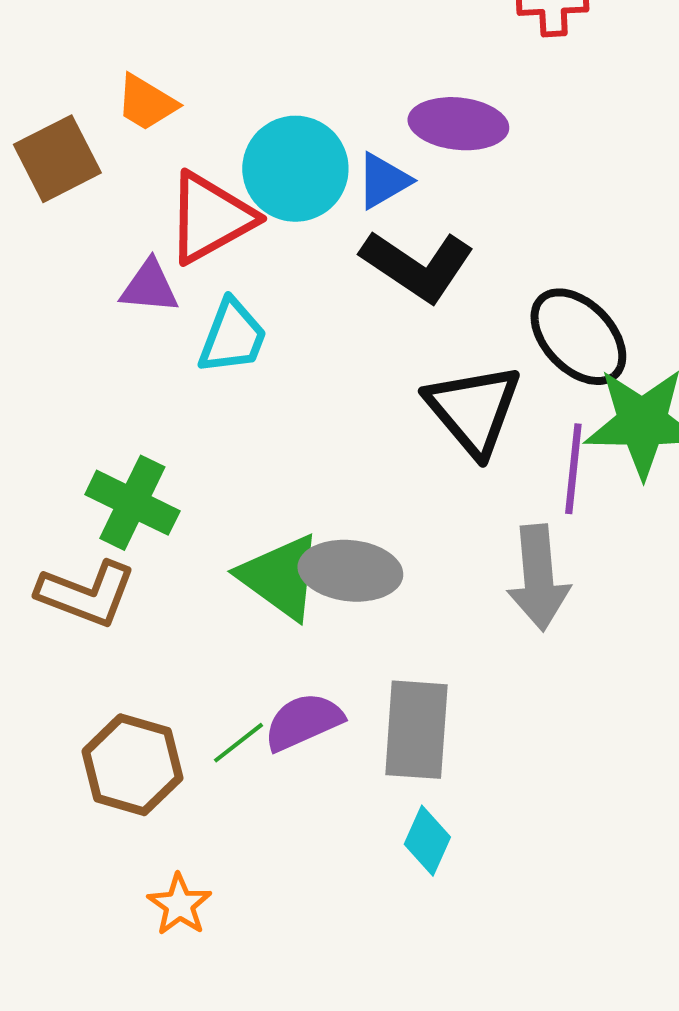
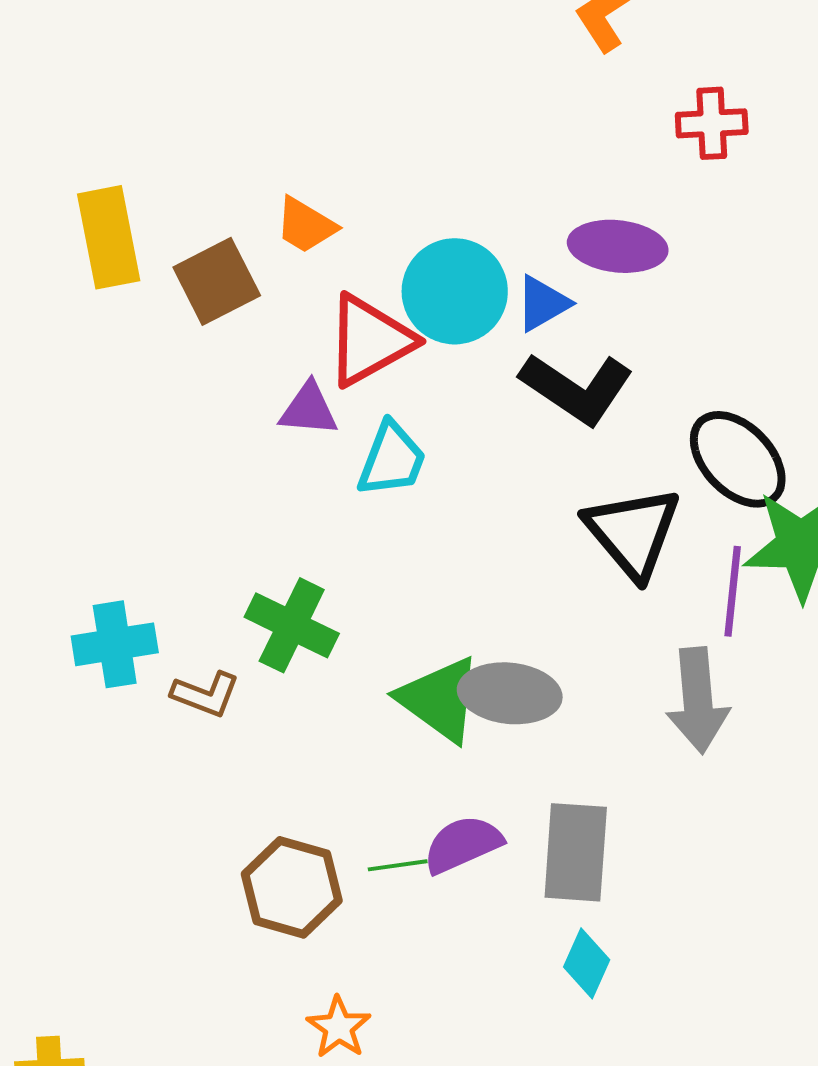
brown L-shape: (86, 594) -> (206, 694), moved, size x0.7
green line: (238, 743) -> (398, 865), turned 30

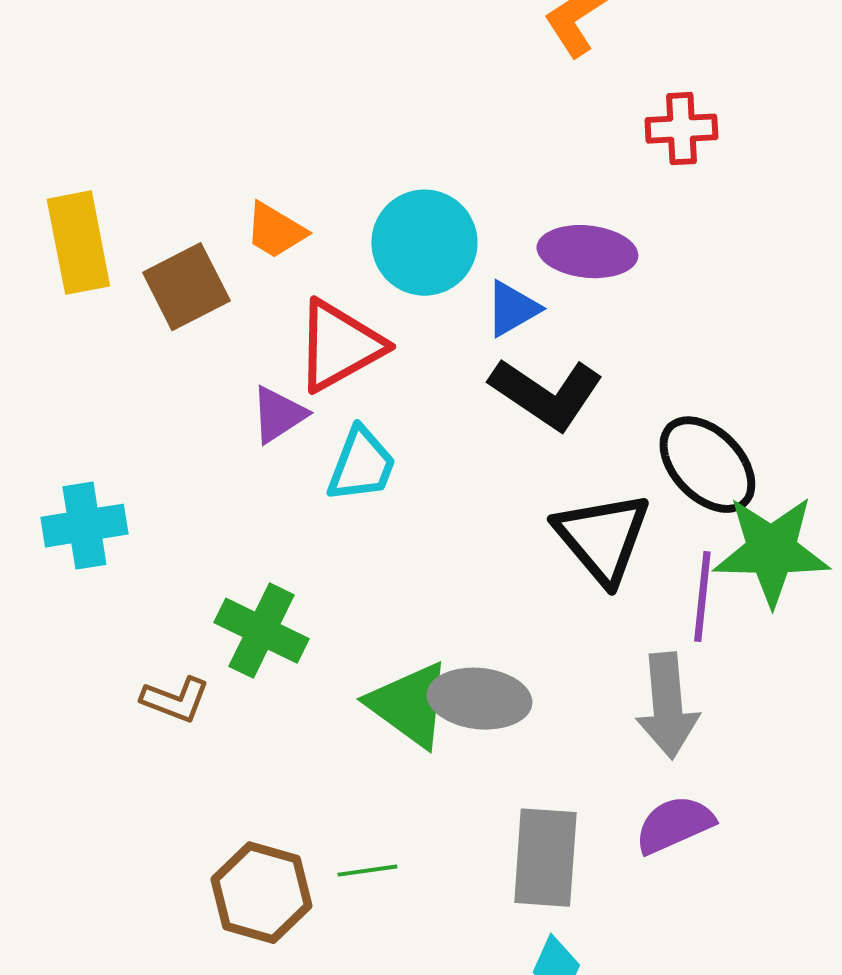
cyan circle: (455, 291) -> (424, 243), moved
purple triangle: (309, 409) -> (278, 415), turned -38
cyan cross: (115, 644) -> (84, 526), moved
purple semicircle: (463, 844) -> (674, 825), moved

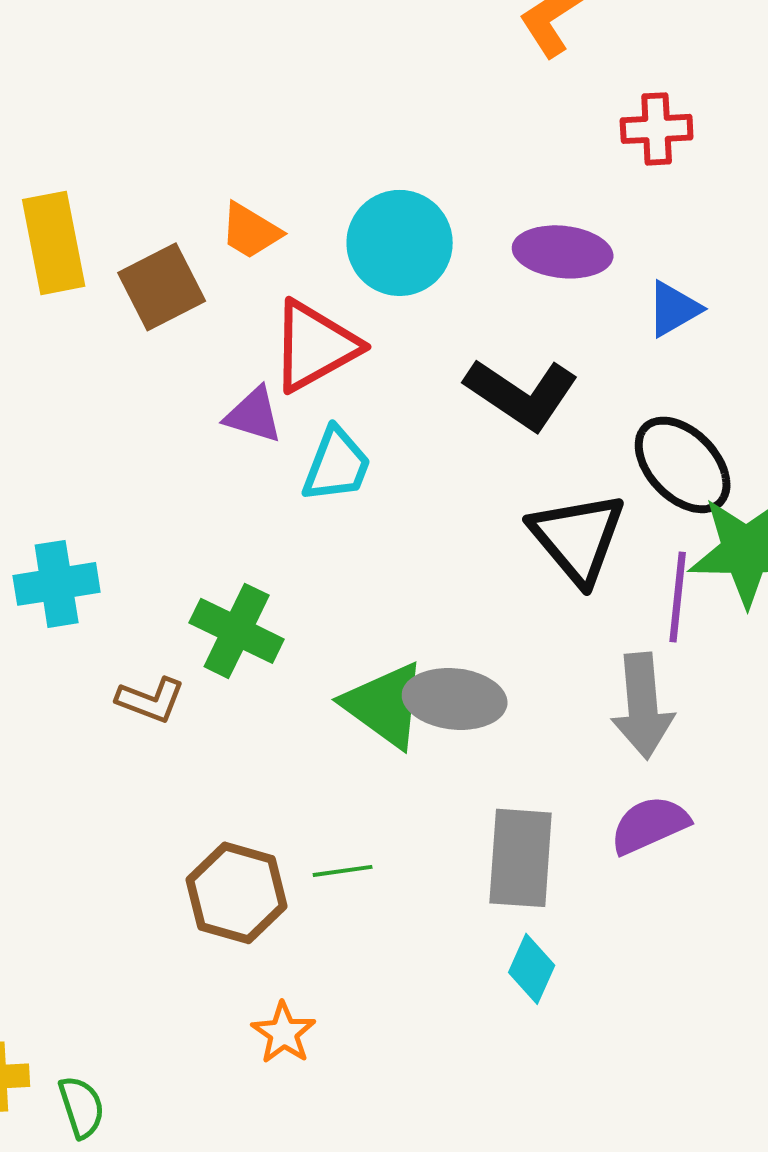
blue triangle: (512, 309) -> (674, 309), moved
purple triangle: (278, 415) -> (254, 415), turned 50
cyan cross: (84, 526) -> (57, 584), moved

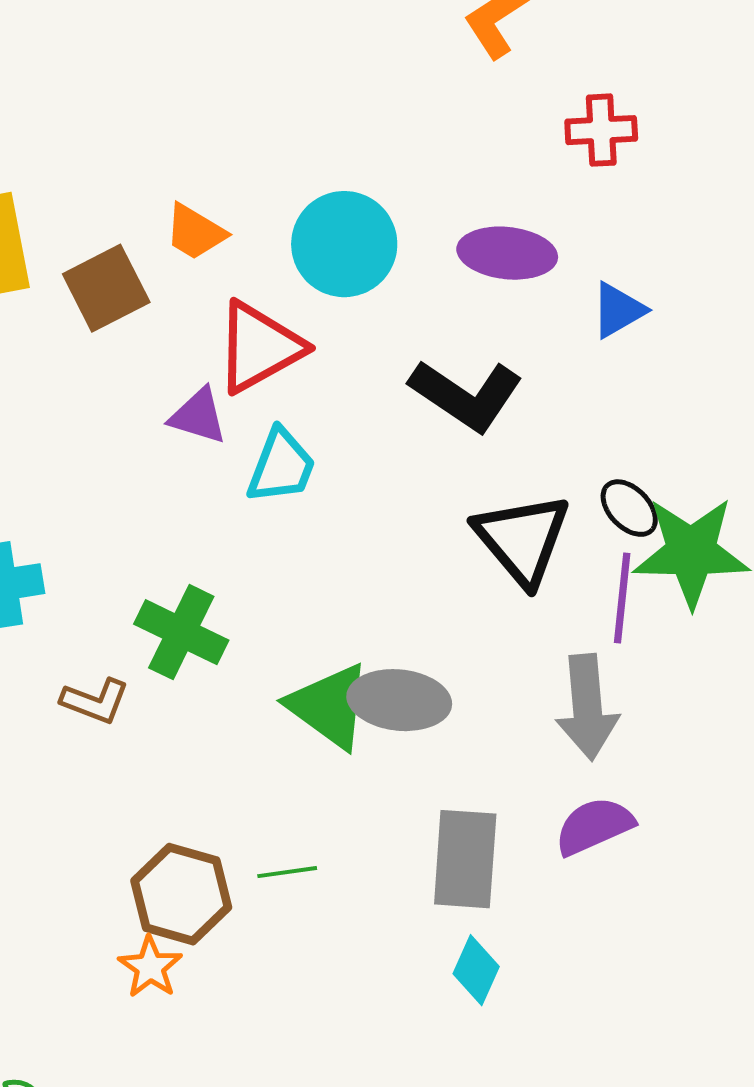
black ellipse: (683, 465) -> (629, 508), moved, size x0.6
orange star: (284, 1033) -> (150, 967), moved

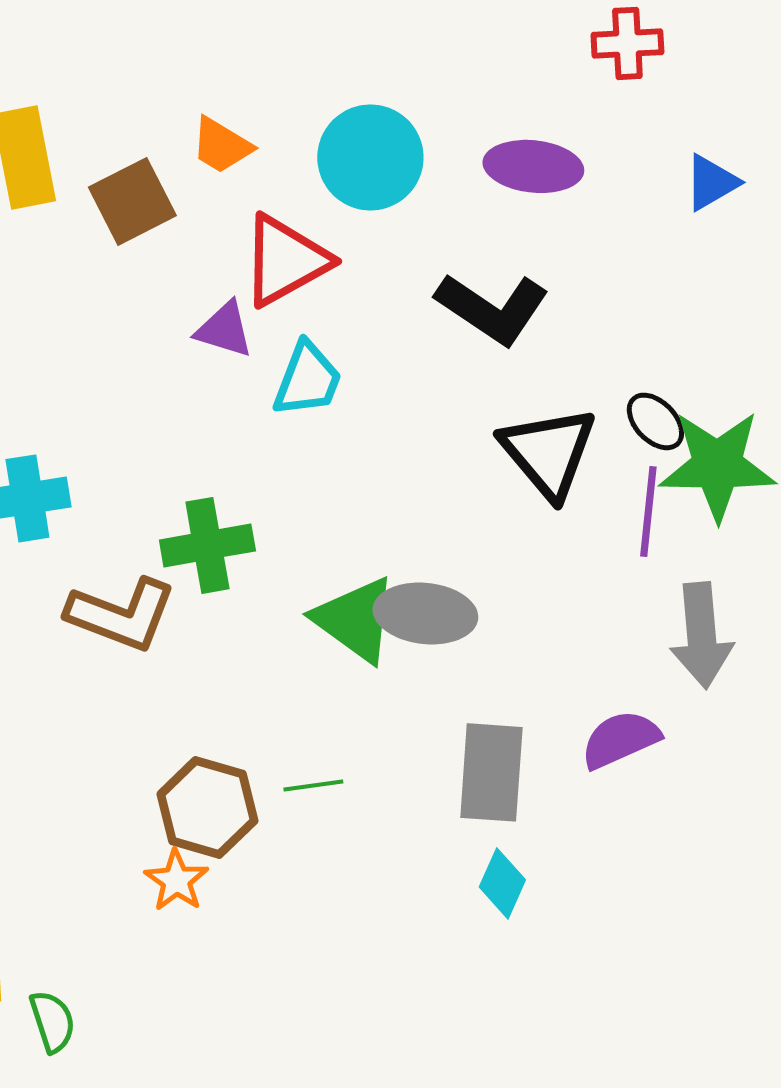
blue triangle: (618, 310) -> (711, 182), moved
green cross: (181, 632) -> (207, 545), turned -36
brown L-shape: (95, 701) -> (121, 614), size x1.6
gray arrow: (587, 707) -> (701, 635), moved

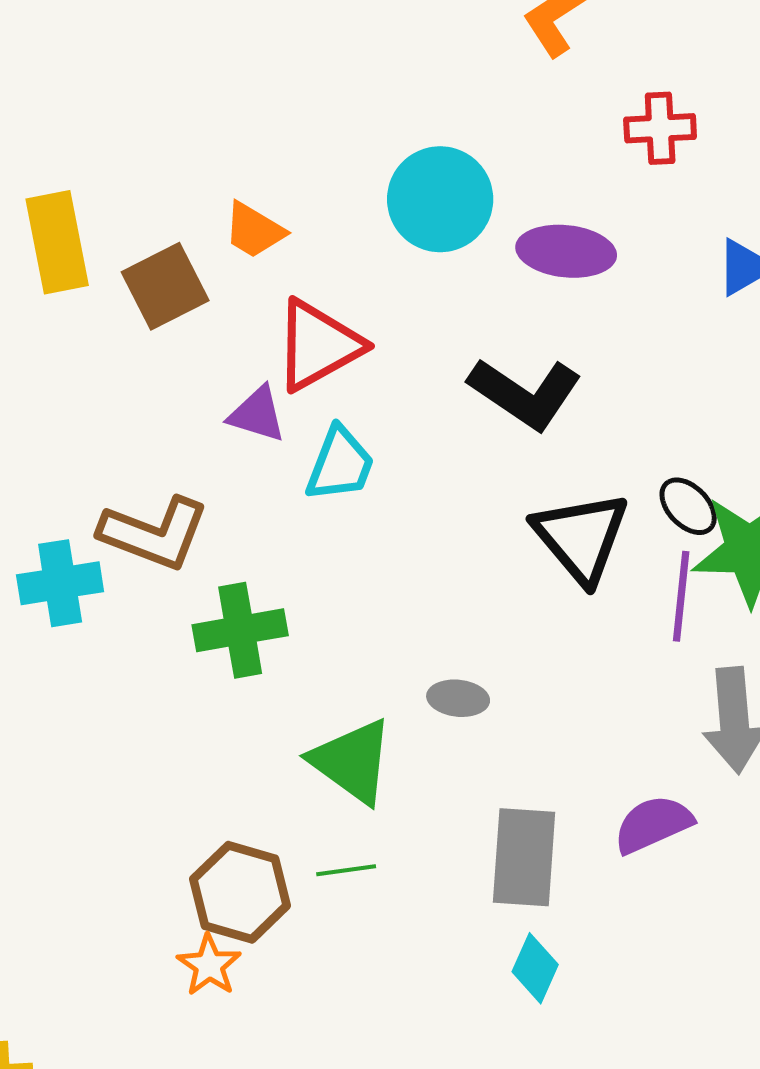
cyan circle: (370, 157) -> (440, 199), moved
gray ellipse: (425, 613) -> (458, 698), size x0.6
brown L-shape: (121, 614) -> (154, 533), moved
green triangle: (355, 619) -> (352, 761), moved

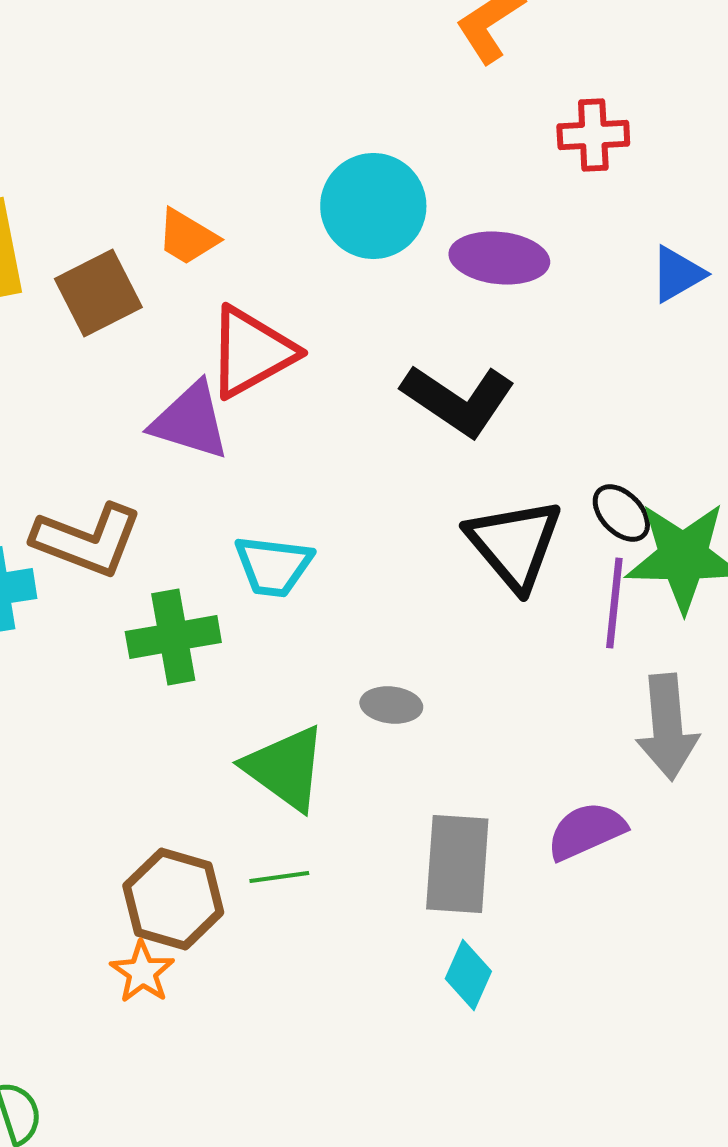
purple triangle: (257, 414) -> (190, 421), size x1.4
cyan trapezoid: (340, 464) -> (273, 566), moved, turned 76

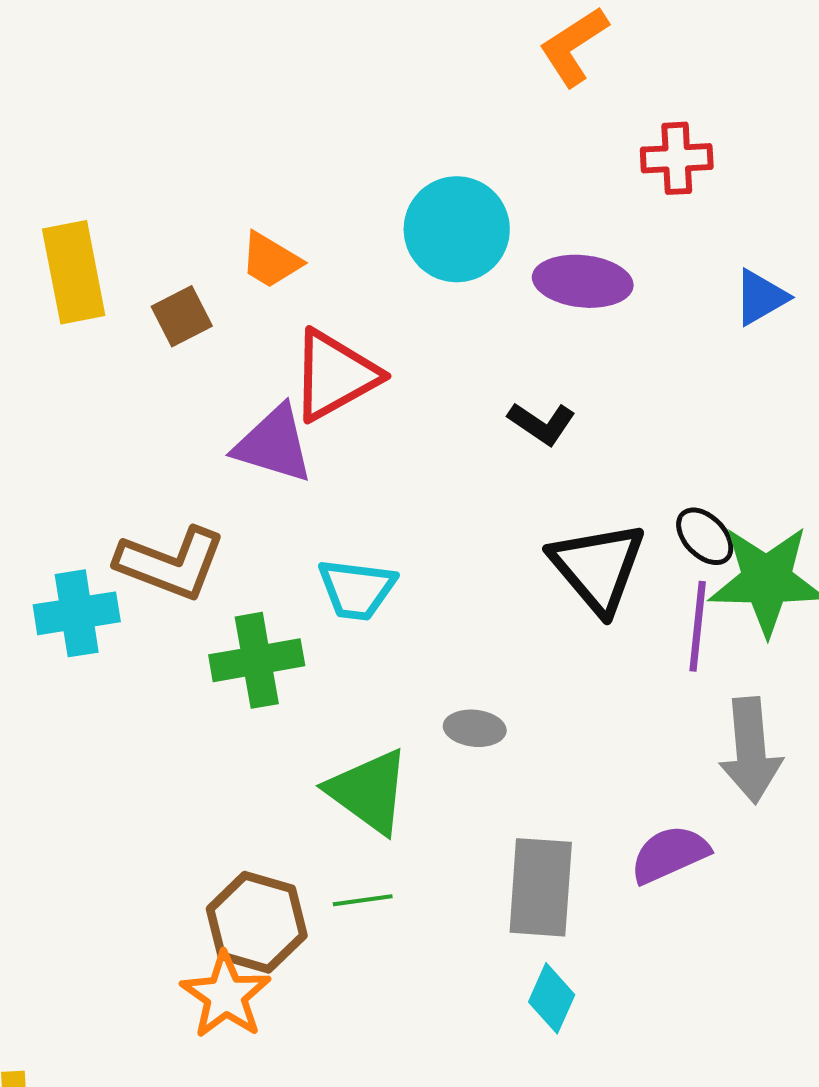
brown square: (98, 293) -> (182, 316), size x0.7
black L-shape: (458, 400) -> (542, 423), size x0.6
orange star: (142, 972) -> (226, 995), size x1.4

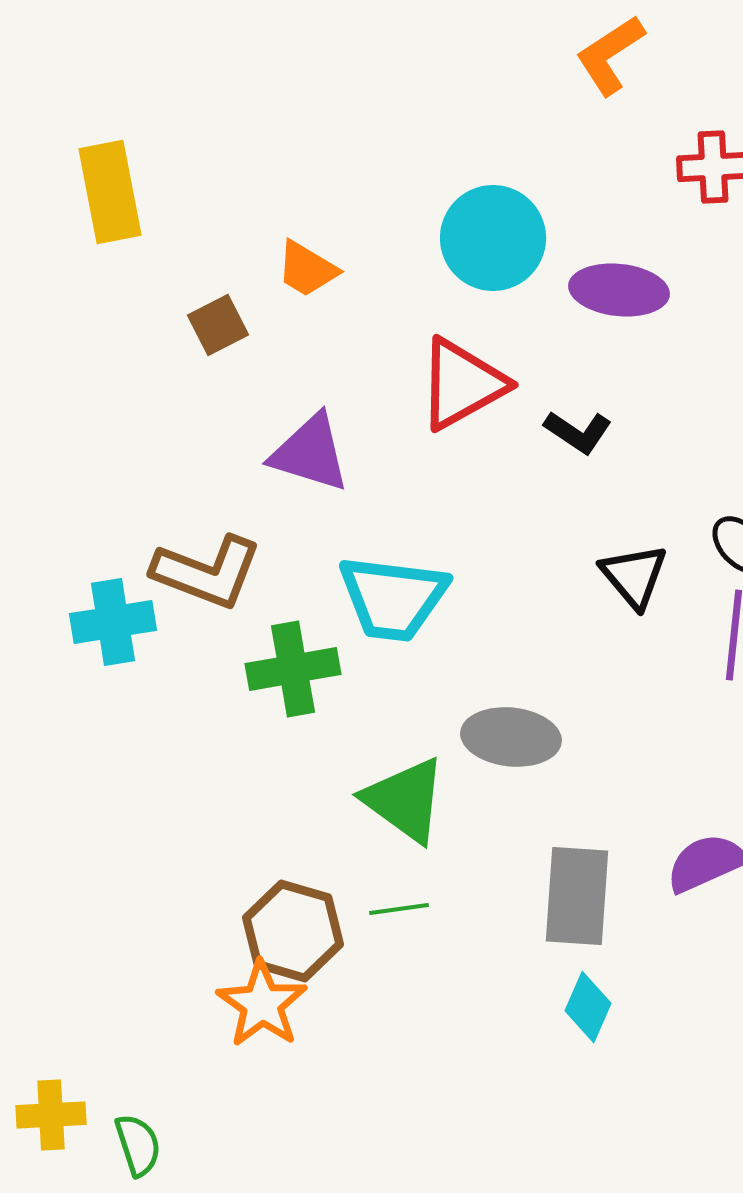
yellow rectangle: (74, 272) -> (110, 192), moved
red triangle: (335, 375) -> (462, 384), moved
black triangle: (598, 567) -> (634, 576), size x0.7
cyan trapezoid: (357, 589) -> (393, 598), size x1.4
gray ellipse: (475, 728) -> (511, 737), size x1.6

